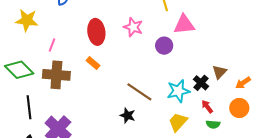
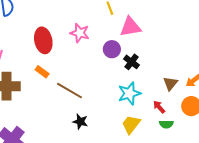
brown triangle: (219, 72) -> (170, 83), moved
black cross: (201, 83) -> (132, 62), moved
brown line: (139, 92) -> (70, 91), moved

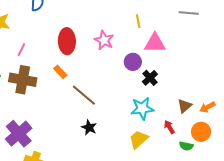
green semicircle: (166, 124) -> (186, 146), moved

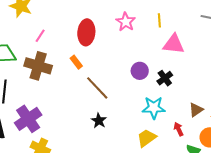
pink star: (104, 40) -> (126, 22), moved
purple circle: (133, 62) -> (140, 71), moved

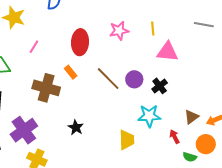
pink star: (126, 22) -> (119, 31), turned 30
brown cross: (38, 66) -> (46, 88), moved
brown line: (97, 88) -> (108, 79), moved
black star: (99, 121) -> (76, 127), moved
yellow trapezoid: (147, 138) -> (127, 140), moved, turned 125

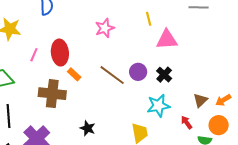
pink star: (119, 31) -> (105, 28), moved
red ellipse: (80, 42) -> (60, 53), moved

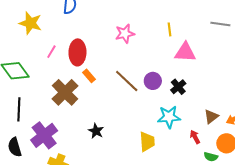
brown cross: (52, 94) -> (65, 92), turned 32

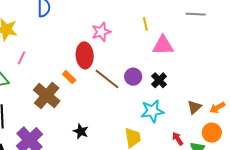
pink line: (51, 52) -> (22, 58), moved
red ellipse: (77, 52) -> (85, 55), moved
red arrow: (195, 137) -> (178, 139), moved

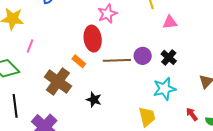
pink triangle: (163, 45) -> (170, 22), size x0.7
brown line: (107, 79) -> (117, 60), turned -36
black star: (81, 131) -> (94, 100), moved

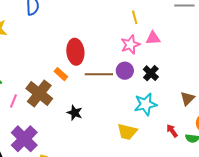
pink star: (107, 14) -> (130, 45), moved
pink line: (30, 46) -> (13, 101), moved
yellow trapezoid: (147, 117) -> (127, 132), turned 115

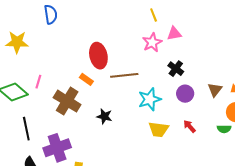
purple circle: (125, 71) -> (185, 94), moved
pink line: (13, 101) -> (38, 82), moved
cyan star: (146, 104) -> (150, 99), moved
red arrow: (172, 131) -> (189, 126), moved
purple cross: (24, 139) -> (57, 148), turned 32

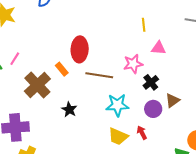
pink star: (152, 42) -> (133, 64), moved
brown triangle: (215, 90) -> (173, 100), moved
red arrow: (189, 126) -> (142, 133), moved

